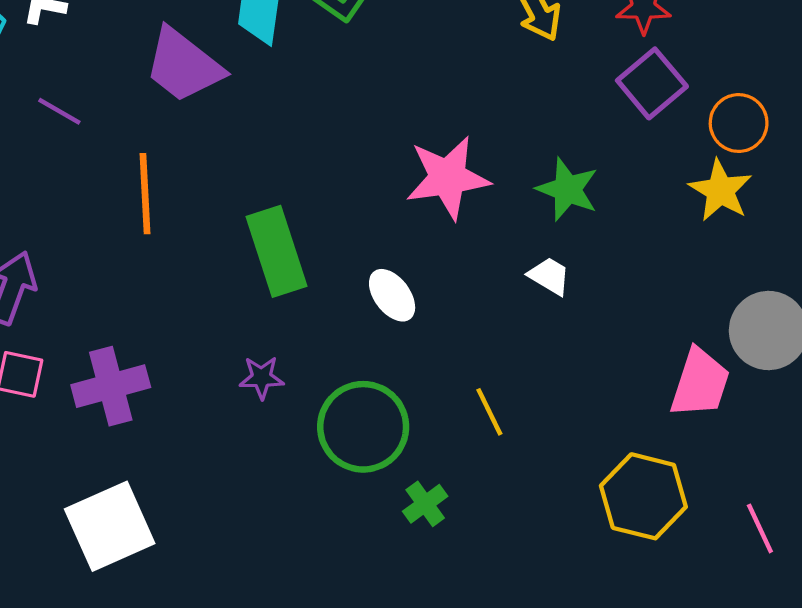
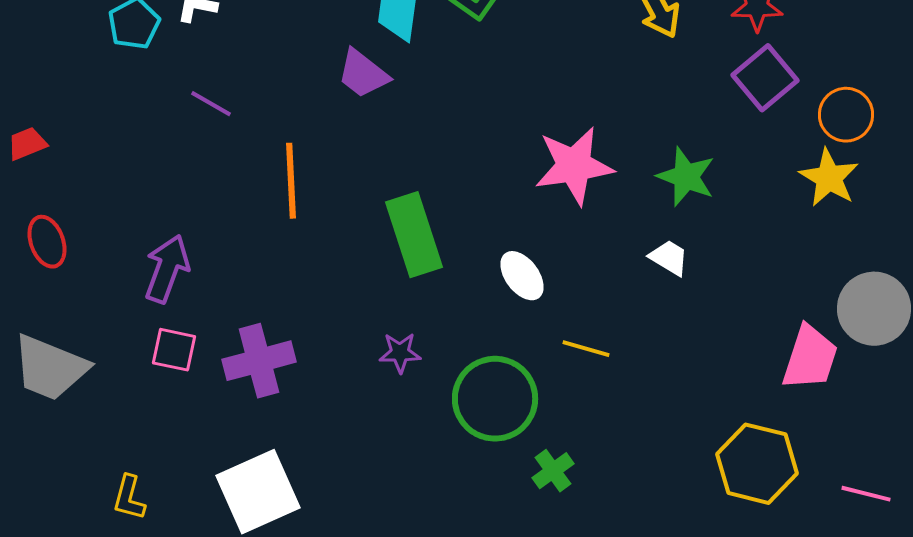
purple trapezoid: (183, 65) -> (363, 74), moved, size x0.7
yellow line: (489, 412) -> (586, 349), moved, turned -48
pink line: (760, 528) -> (866, 494), turned -51

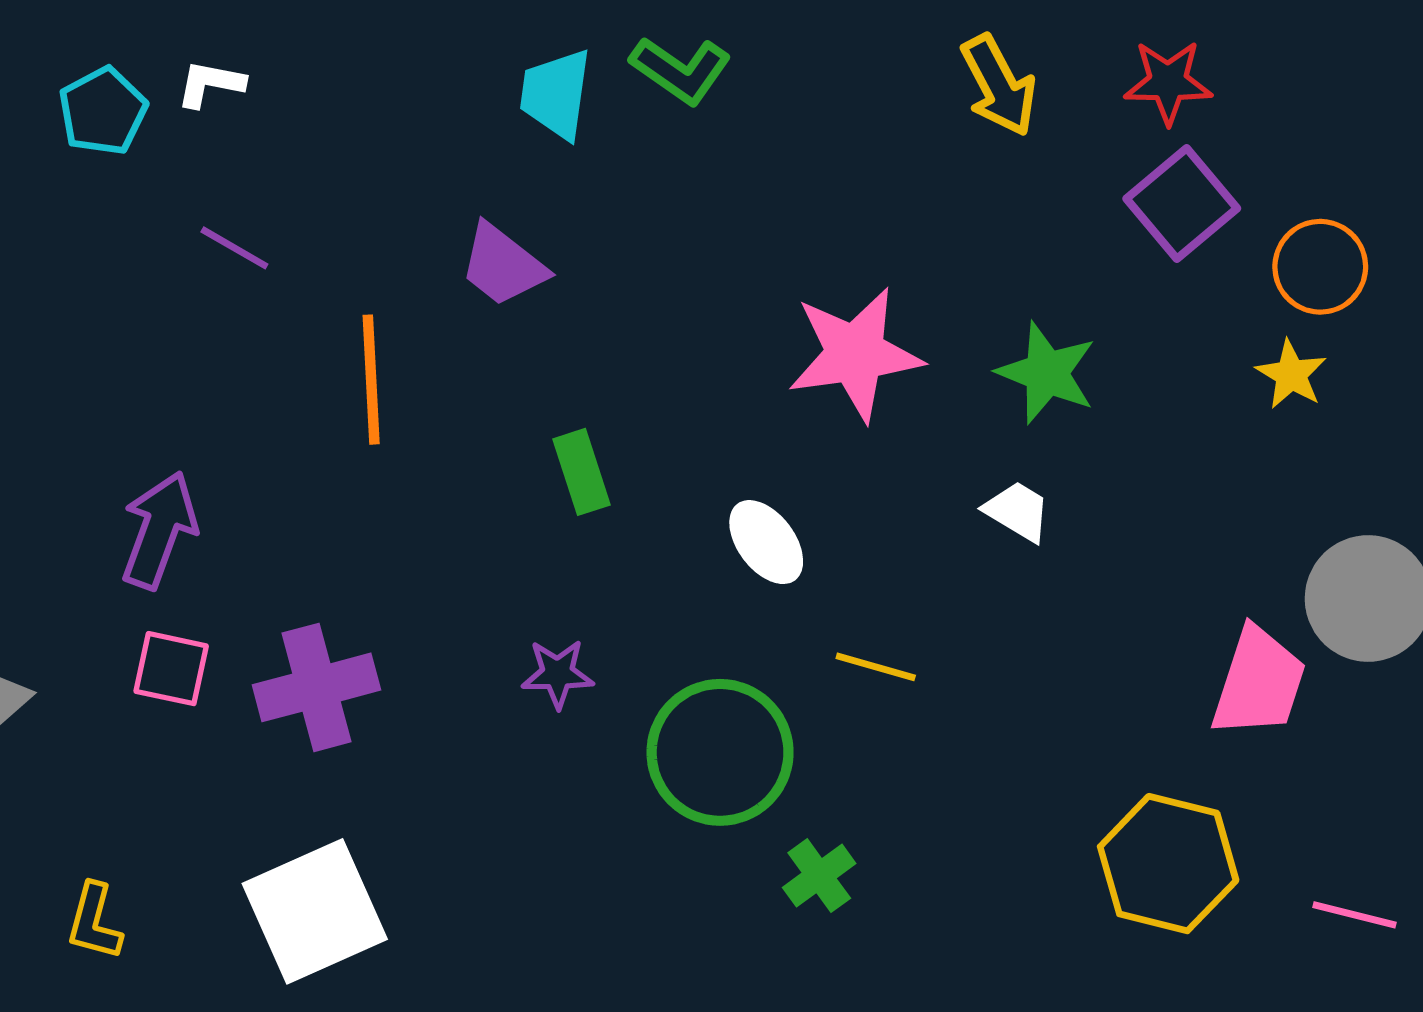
purple trapezoid: (363, 74) -> (503, 265), moved
yellow star: (829, 178) -> (1291, 374), size x0.7
green rectangle: (414, 235) -> (582, 472), size x0.6

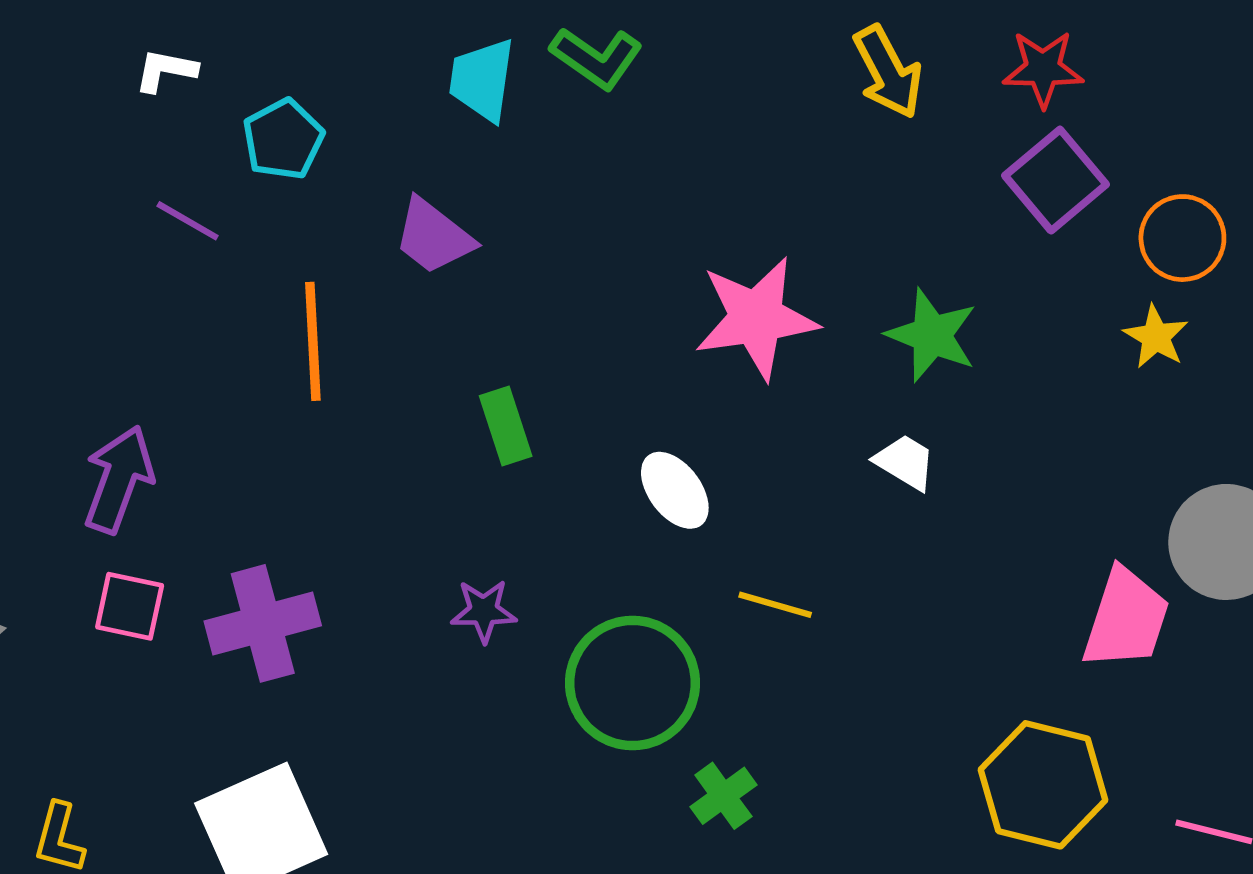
cyan pentagon: (103, 111) -> (283, 139), moved

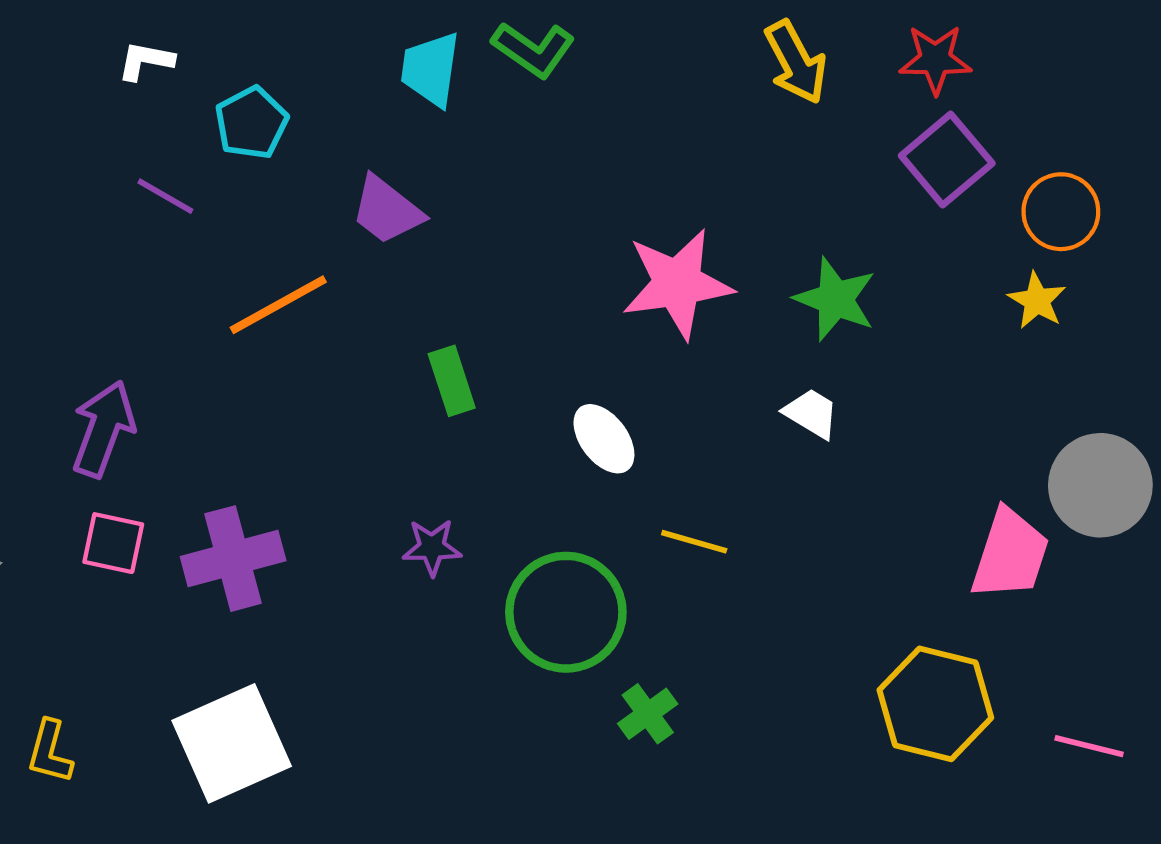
orange line: (313, 341) -> (278, 305), turned 64

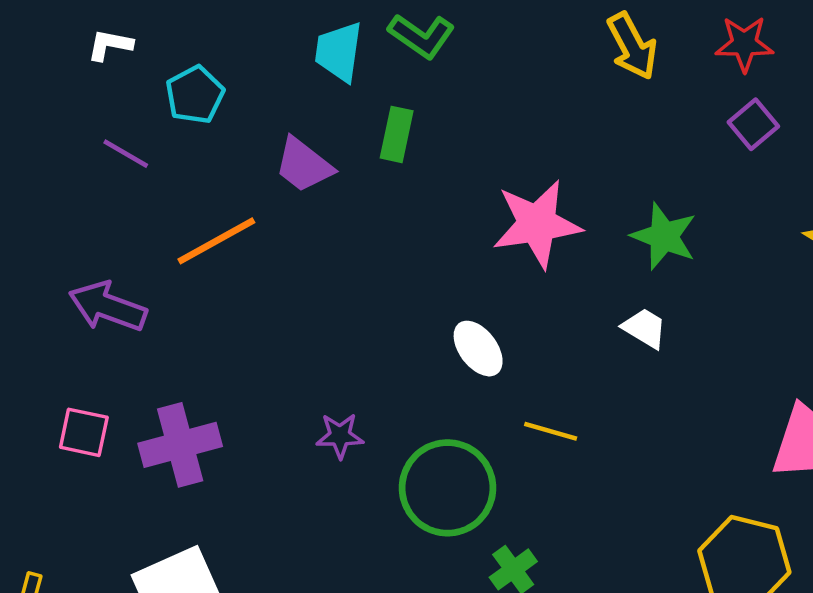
purple square: (947, 160) -> (753, 124), size x0.7
green rectangle: (452, 381) -> (397, 134), moved, turned 30
purple arrow: (103, 429) -> (108, 307), moved, turned -90

